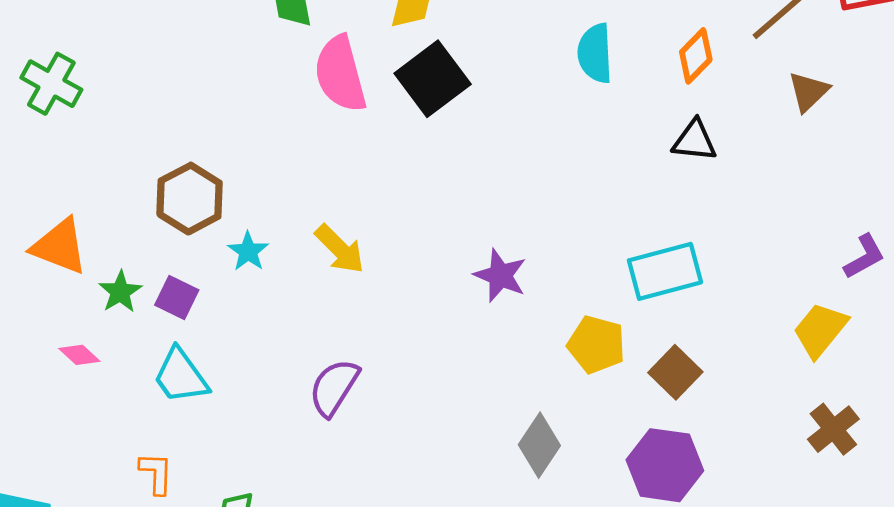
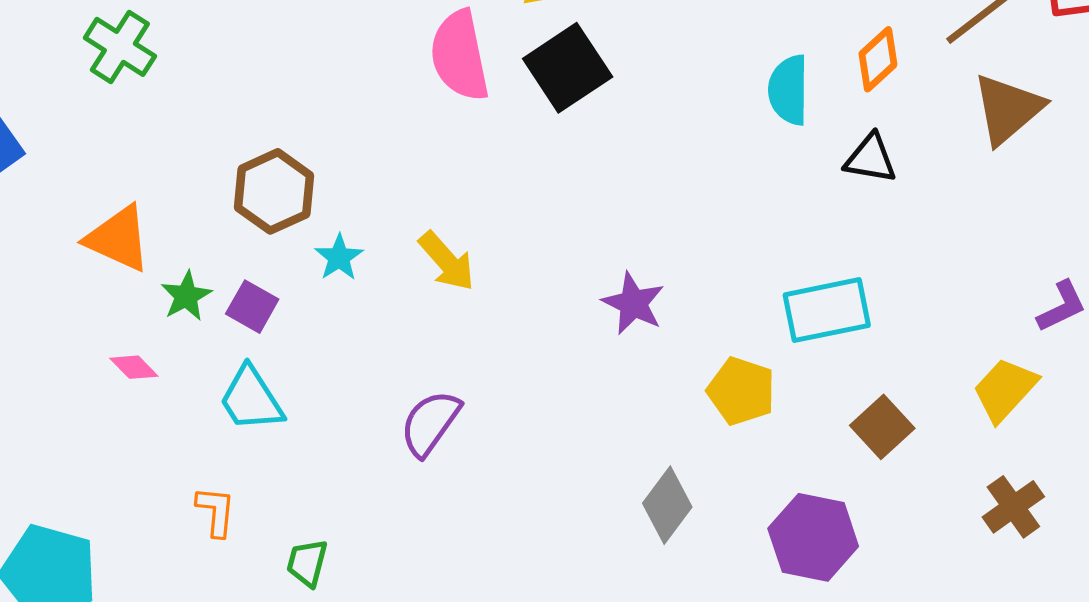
cyan semicircle: (595, 53) -> (789, 90), moved
brown triangle: (809, 92) -> (1008, 109), size x1.5
brown square: (675, 372) -> (882, 427), moved

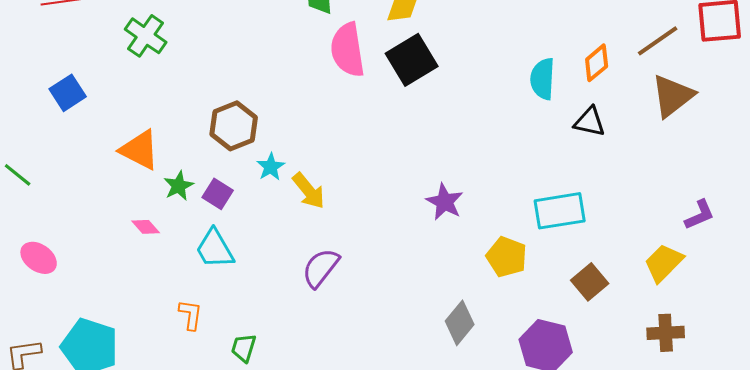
yellow arrow: (447, 261) -> (309, 191), moved
brown cross: (1013, 507) -> (666, 333), turned 30

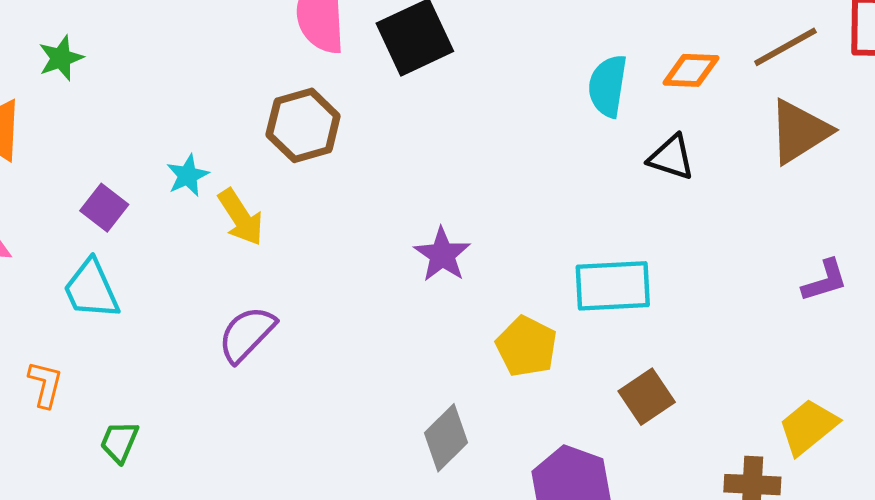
orange diamond: (597, 63) -> (691, 70), turned 36
brown hexagon: (234, 126) -> (303, 125), moved
green star: (179, 186) -> (61, 58), moved
purple L-shape: (700, 215) -> (825, 281), moved
yellow trapezoid: (664, 263) -> (808, 427), moved

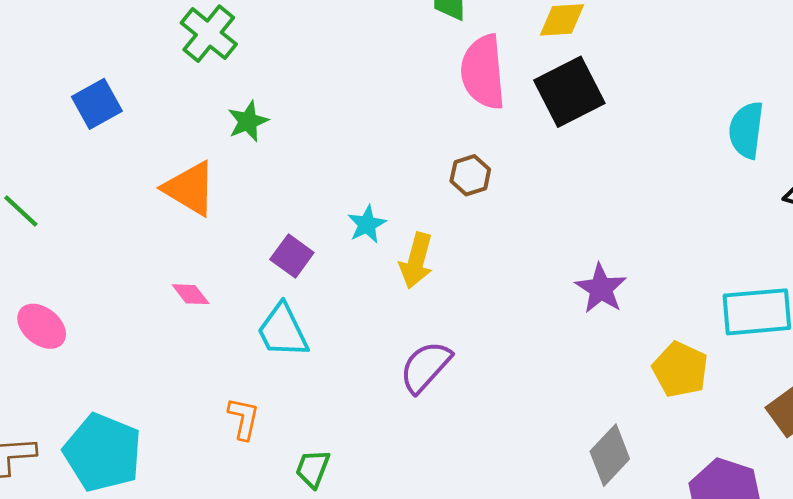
brown hexagon: (303, 125) -> (470, 175), size x0.6
yellow arrow: (241, 217) -> (416, 261), turned 50

